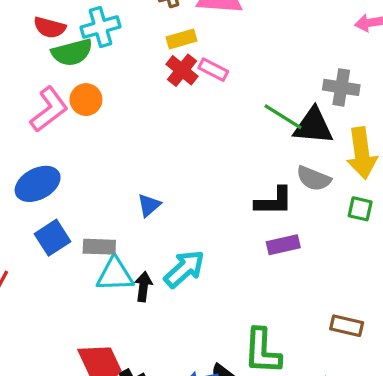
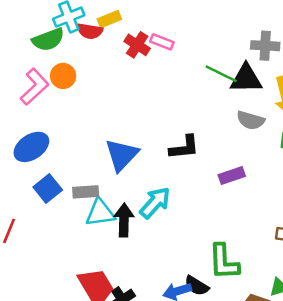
red semicircle: (50, 27) -> (90, 31), moved
yellow rectangle: (181, 39) -> (109, 19), moved
black L-shape: (274, 201) -> (184, 147), moved
blue triangle: (149, 205) -> (122, 155), size x1.8
black arrow: (143, 287) -> (124, 220), size x1.4

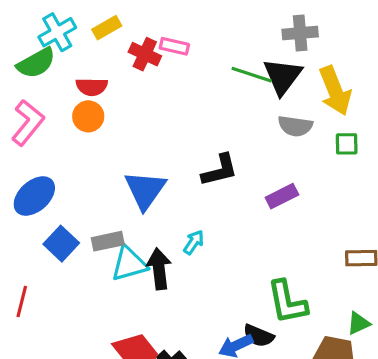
red semicircle: (90, 31) -> (92, 87), moved
orange circle: (63, 76) -> (88, 116), moved
black triangle: (246, 79) -> (283, 76), turned -44
cyan arrow: (155, 203) -> (194, 242), size x0.6

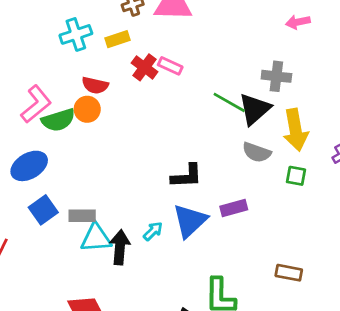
green semicircle: (36, 63) -> (58, 120), moved
blue triangle: (145, 190) -> (190, 221), moved

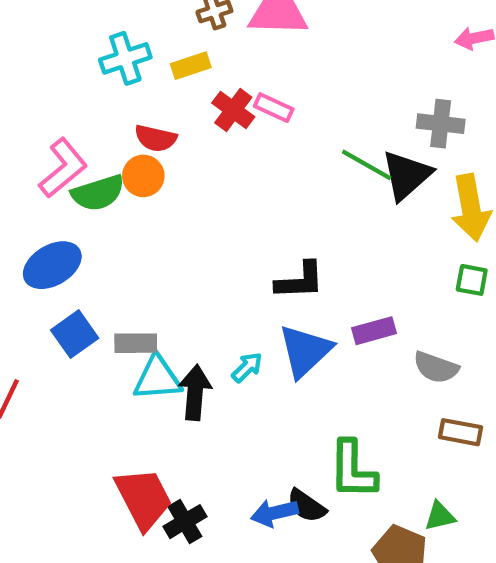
gray semicircle: (257, 152) -> (436, 367), moved

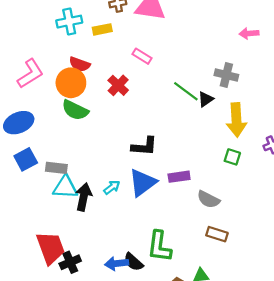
red cross: (233, 110) -> (118, 85), moved
black triangle: (406, 175) -> (206, 99), size x0.6
orange circle: (143, 176) -> (71, 83), size x1.4
green semicircle: (98, 193) -> (75, 110), moved, turned 36

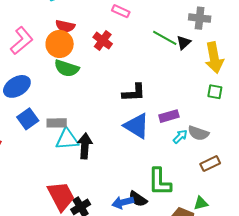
blue triangle: (143, 183) -> (137, 126), turned -44
cyan arrow: (112, 187) -> (180, 136), moved
brown rectangle: (217, 234) -> (210, 164), turned -36

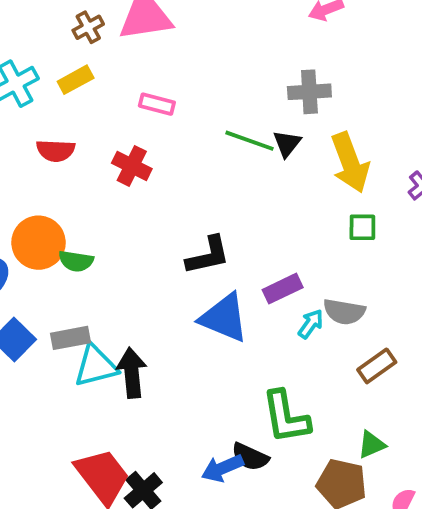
orange circle: (60, 44) -> (38, 243), moved
green semicircle: (67, 68) -> (76, 261), moved, size x0.7

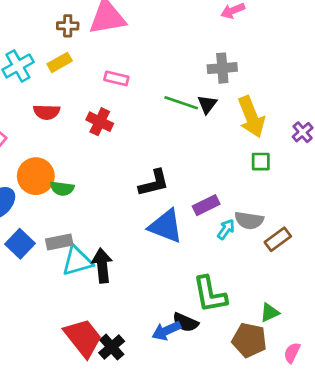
brown cross: (88, 27) -> (68, 26), turned 30
brown rectangle: (377, 366) -> (278, 239), moved

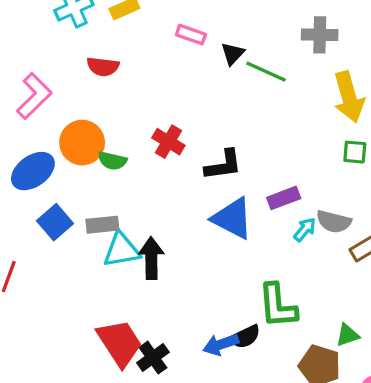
black triangle: (207, 104) -> (233, 54), moved
red cross: (100, 122) -> (168, 142), moved
black semicircle: (185, 322) -> (245, 337), turned -55

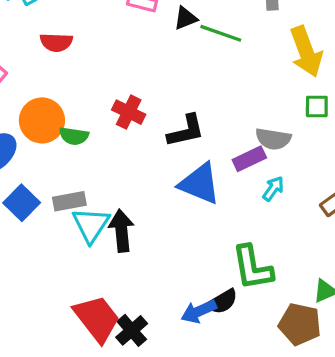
black triangle: (233, 54) -> (186, 18), turned 30
gray semicircle: (334, 222) -> (273, 139), moved
cyan triangle: (122, 250) -> (91, 225), turned -42

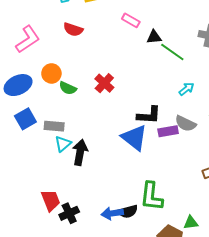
orange circle: (42, 120) -> (51, 73), size x0.7
black L-shape: (186, 131) -> (149, 115), moved
cyan arrow: (273, 189) -> (186, 89), moved
cyan triangle: (91, 225) -> (63, 144), size x0.7
red trapezoid: (97, 319) -> (51, 200), size x0.7

